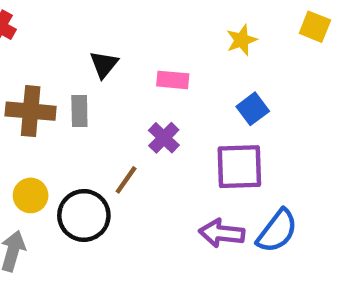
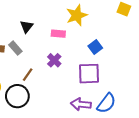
yellow star: (242, 40) -> (77, 15), moved, size x1.5
gray rectangle: (79, 111) -> (15, 48), turned -40
brown line: (126, 180) -> (28, 75), moved

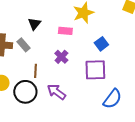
brown line: (28, 75) -> (35, 71), turned -32
purple arrow: (81, 104) -> (56, 92), moved, turned 30

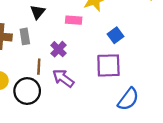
gray rectangle: (23, 45) -> (25, 36), turned 32
purple cross: (61, 57) -> (59, 49), moved
purple arrow: (56, 92) -> (63, 78), moved

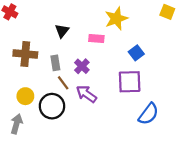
gray rectangle: (25, 36) -> (55, 63), moved
brown line: (39, 67) -> (63, 83), turned -40

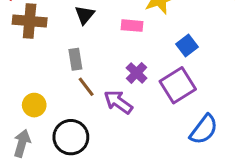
brown cross: (25, 54) -> (30, 21), moved
purple cross: (82, 66) -> (137, 73), moved
purple square: (130, 82) -> (178, 85), turned -30
black circle: (52, 106) -> (71, 137), moved

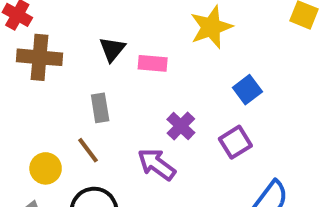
pink rectangle: (132, 26) -> (153, 63), moved
purple square: (178, 85) -> (235, 142), size x0.7
brown line: (86, 87) -> (88, 150), moved

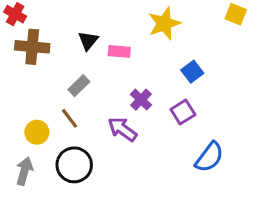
gray rectangle: (100, 108) -> (79, 86), turned 55

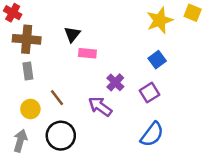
yellow star: (164, 23) -> (160, 20), moved
pink rectangle: (119, 51) -> (87, 53), moved
gray rectangle: (79, 86) -> (28, 71), moved, turned -54
blue semicircle: (209, 157) -> (152, 134), moved

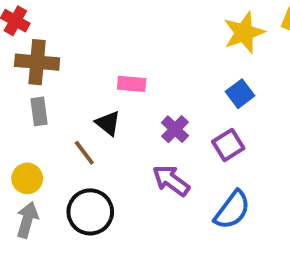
black triangle: (72, 34) -> (108, 123), moved, turned -30
purple arrow: (100, 106) -> (171, 180), moved
yellow circle: (30, 109) -> (27, 178), moved

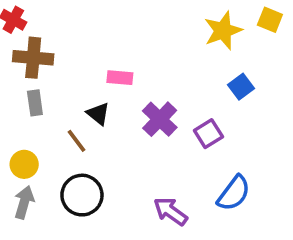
blue square: (240, 94) -> (241, 87), moved
purple cross: (175, 129) -> (160, 119), size x1.4
purple arrow: (171, 180) -> (171, 211), moved
blue semicircle: (232, 210) -> (234, 193), moved

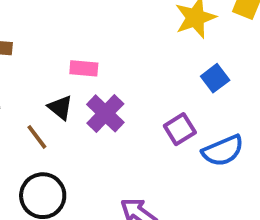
purple cross: (160, 119) -> (105, 113), moved
blue semicircle: (234, 193) -> (223, 151), moved, turned 30

